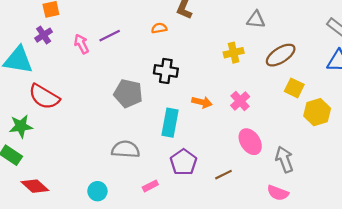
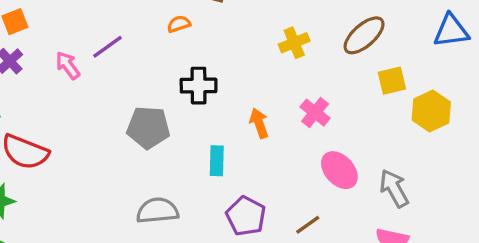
yellow square: (294, 88) -> (392, 81), turned -30
orange arrow: (202, 102) -> (259, 123), turned -114
cyan rectangle: (170, 123) -> (217, 161), size x0.7

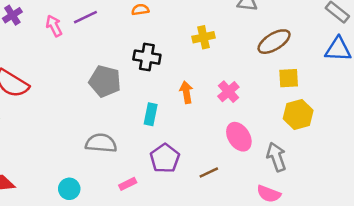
yellow cross: (294, 43) -> (204, 37), moved
yellow hexagon: (431, 111) -> (298, 115), moved

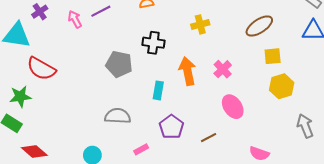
orange arrow: (186, 92) -> (187, 71), size x1.5
gray arrow: (276, 157) -> (305, 126), moved

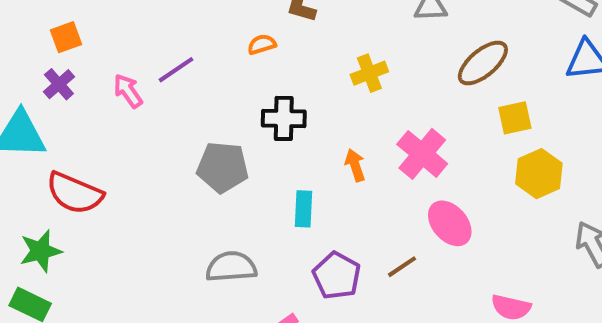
pink cross: (223, 69) -> (422, 154), size x1.4
orange arrow: (187, 71) -> (355, 165), size x0.6
brown line: (209, 138) -> (402, 267), moved

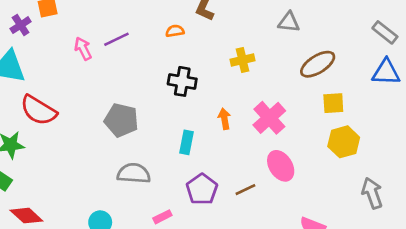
purple cross: (59, 84) -> (21, 25), moved
gray pentagon: (223, 167) -> (121, 120), moved

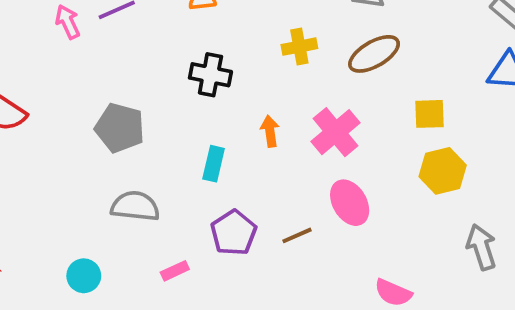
brown ellipse: (318, 64) -> (374, 54), moved

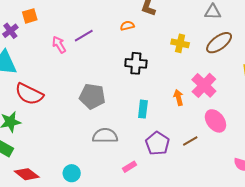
yellow cross: (299, 47) -> (180, 43), turned 30
orange arrow: (270, 131) -> (178, 98), moved
cyan circle: (84, 276) -> (72, 173), moved

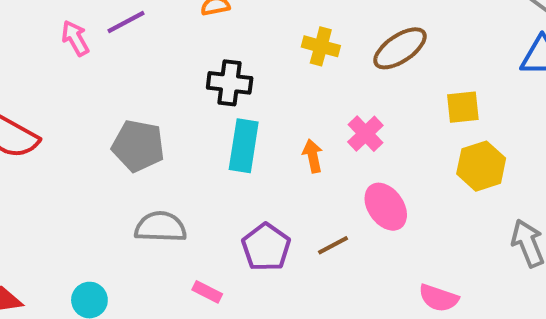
pink cross: (204, 85) -> (365, 134), size x0.7
cyan rectangle: (143, 109) -> (244, 146), moved, size x1.4
pink rectangle: (129, 167) -> (207, 292), turned 56

